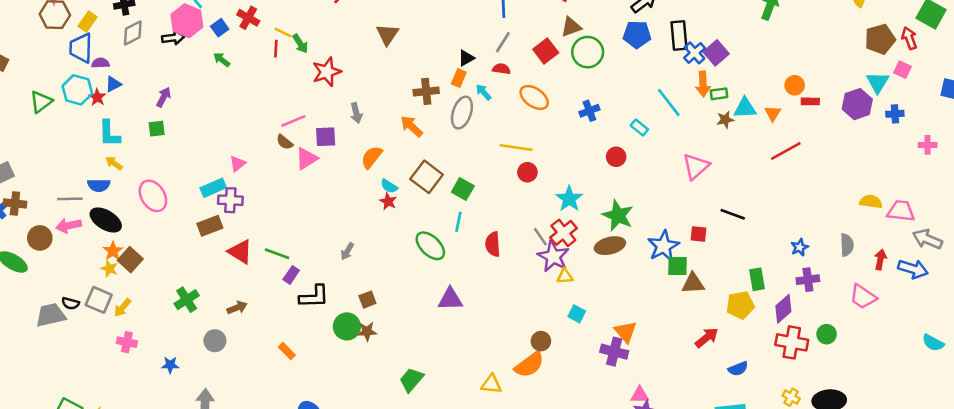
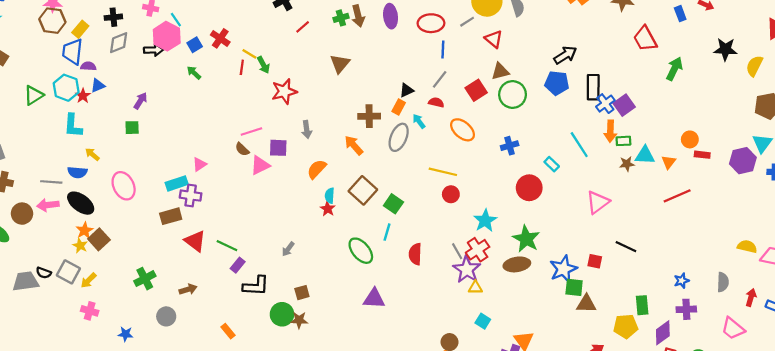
cyan L-shape: (109, 134) -> (73, 126), moved
red circle: (616, 157) -> (529, 188), size x1.5
cyan semicircle: (389, 186) -> (330, 196), turned 56

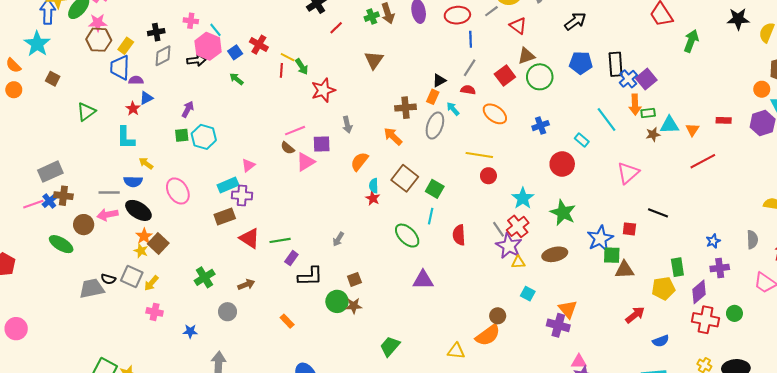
black arrow: (565, 55) -> (575, 21), moved
cyan hexagon: (66, 88) -> (204, 137), moved
orange circle: (690, 139) -> (762, 89), moved
green line: (227, 246) -> (280, 240), turned -30
brown ellipse: (517, 264) -> (555, 254), moved

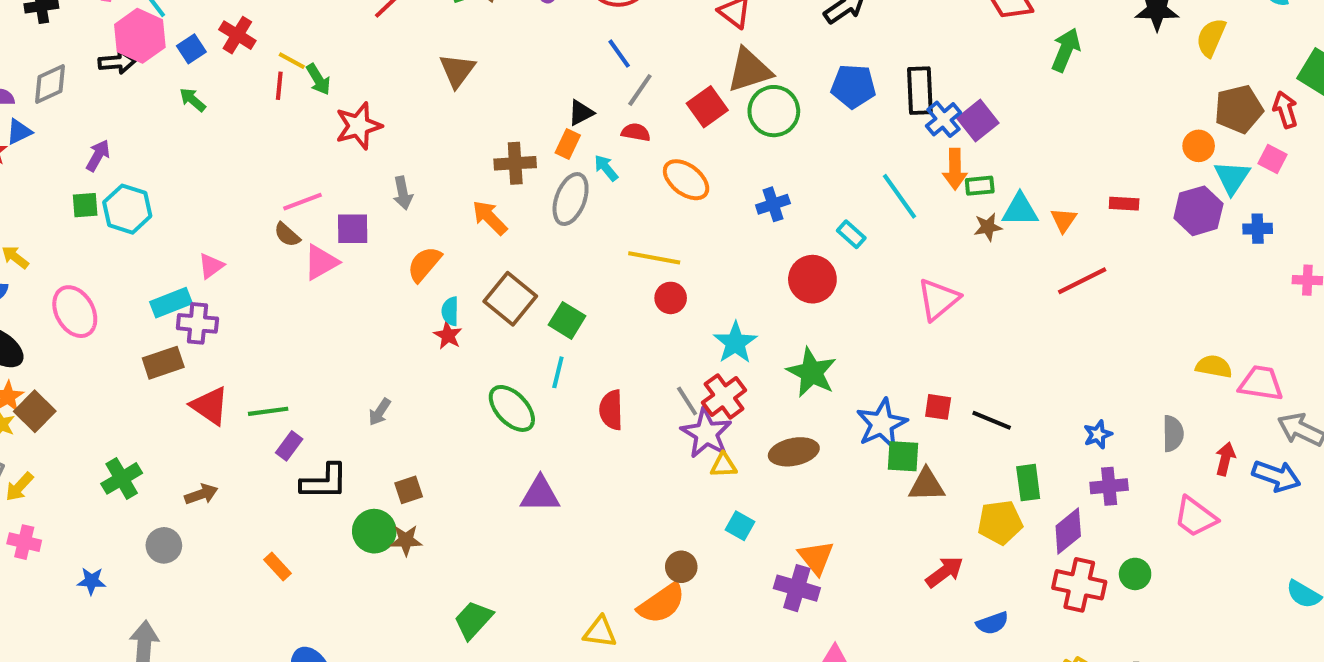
blue line: (471, 39) -> (619, 54), moved, turned -35
gray diamond: (163, 56) -> (50, 84), moved
brown triangle: (526, 56) -> (749, 70), size x1.4
black line: (658, 213) -> (992, 420), moved

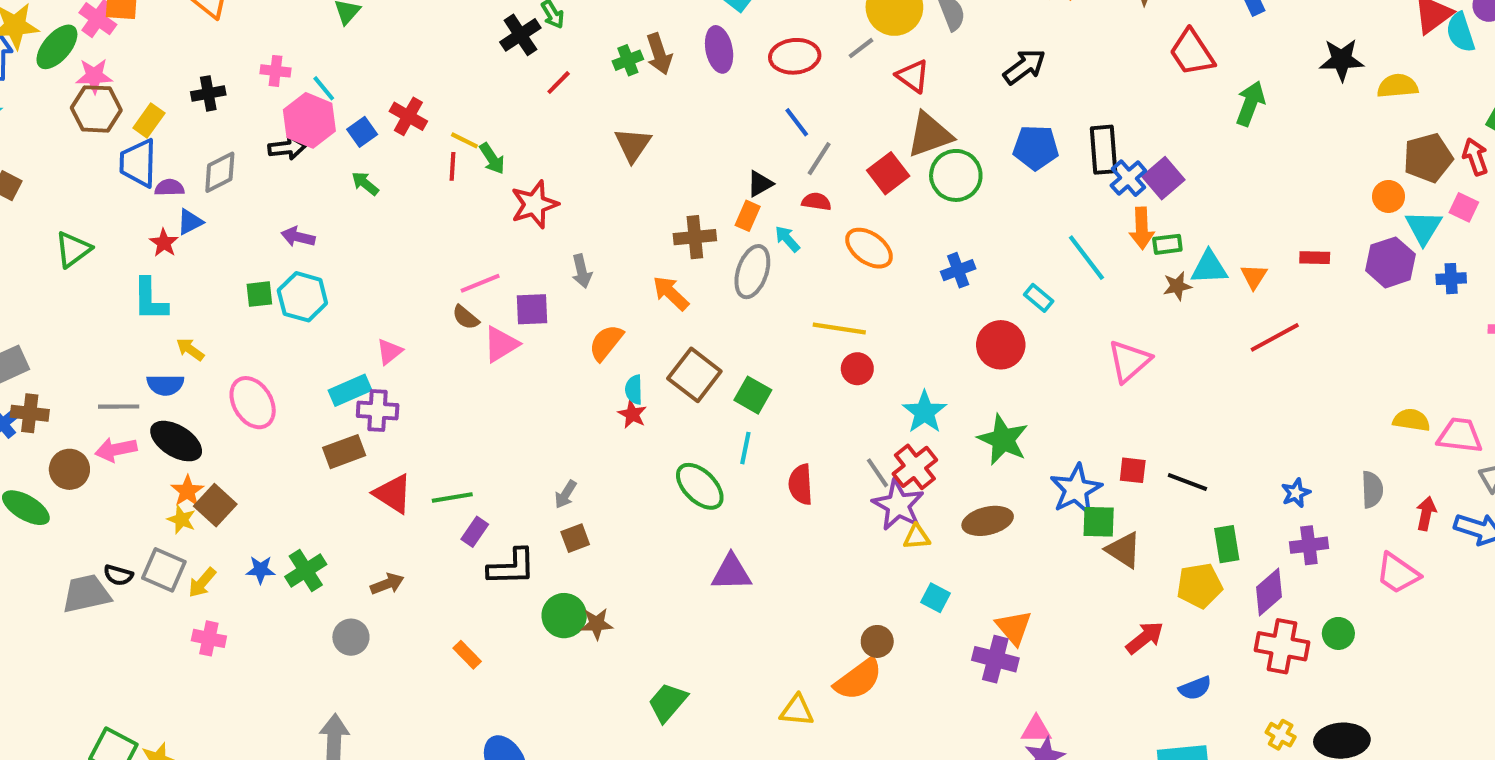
yellow semicircle: (1211, 38) -> (1397, 86), turned 63
purple arrow: (98, 156) -> (298, 237), moved, turned -104
brown triangle: (927, 485) -> (1124, 550), turned 36
brown square: (409, 490) -> (575, 538), moved
blue star: (91, 581) -> (261, 570), moved

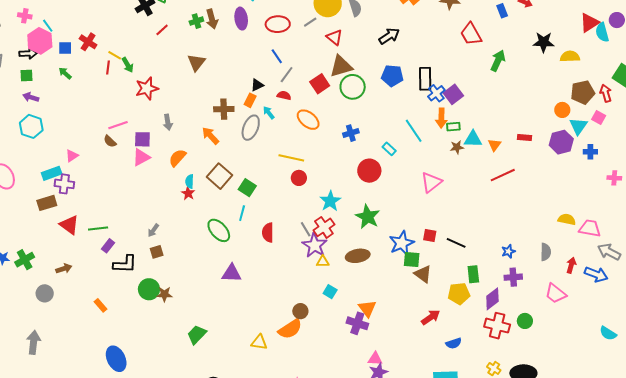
blue square: (362, 132) -> (65, 48), turned 32
green square: (259, 294) -> (26, 75), moved
pink triangle: (501, 344) -> (141, 157), moved

